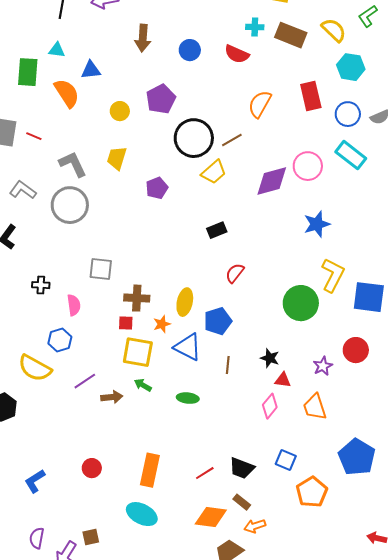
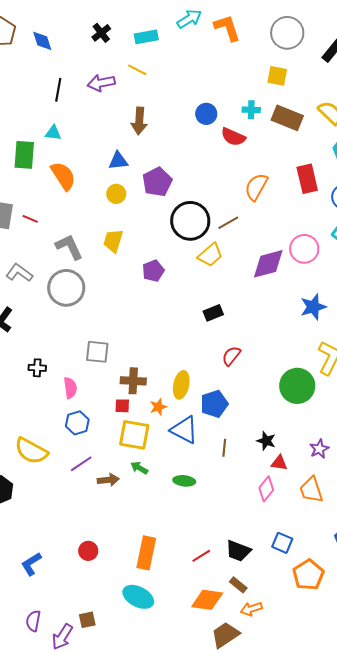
blue circle: (190, 50) -> (206, 114), moved
blue triangle: (91, 70) -> (118, 161), moved
blue hexagon: (60, 340) -> (77, 423), moved

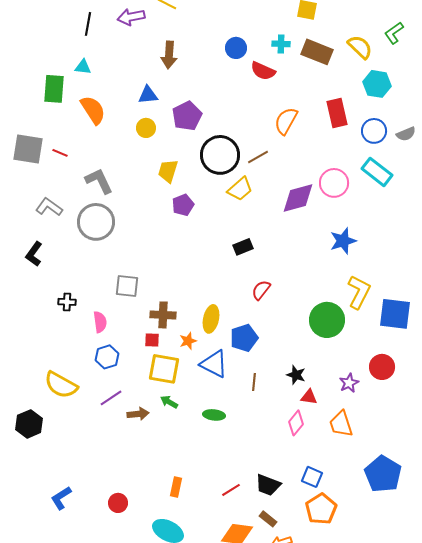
yellow trapezoid: (113, 241) -> (168, 171), moved
red circle: (88, 551) -> (118, 503), moved
orange rectangle: (146, 553) -> (176, 487), size x0.6
orange pentagon: (308, 575) -> (321, 509), moved

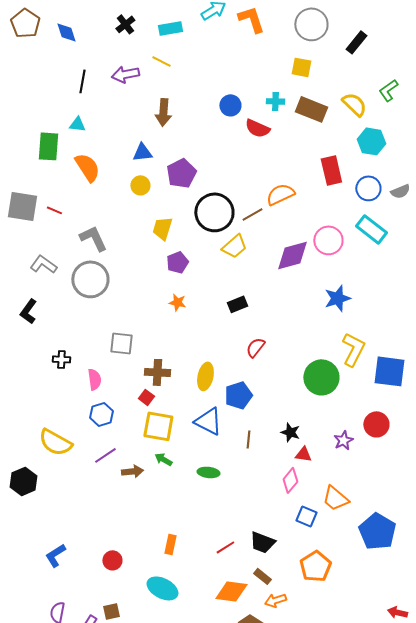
orange semicircle: (286, 121) -> (280, 194), moved, turned 36
red square: (152, 340) -> (146, 397), turned 35
orange star: (188, 341) -> (177, 302), moved, turned 30
orange trapezoid: (341, 424) -> (335, 498), moved, turned -32
blue square: (312, 477) -> (306, 516), moved

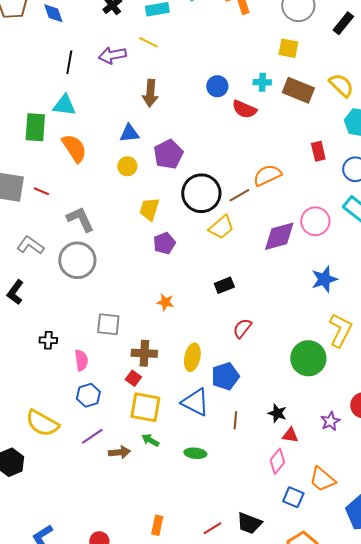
cyan triangle: (77, 124) -> (64, 105), size x1.4
red rectangle: (331, 170) -> (318, 151), size x0.7
orange star: (177, 302) -> (165, 302), moved

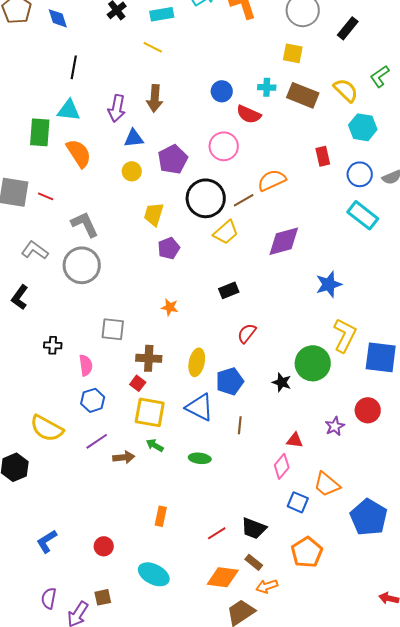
purple arrow: (112, 55) -> (117, 108), moved, turned -68
pink circle: (315, 221) -> (224, 146), moved
black star: (277, 413) -> (282, 382), moved
orange rectangle: (157, 525) -> (161, 516), moved

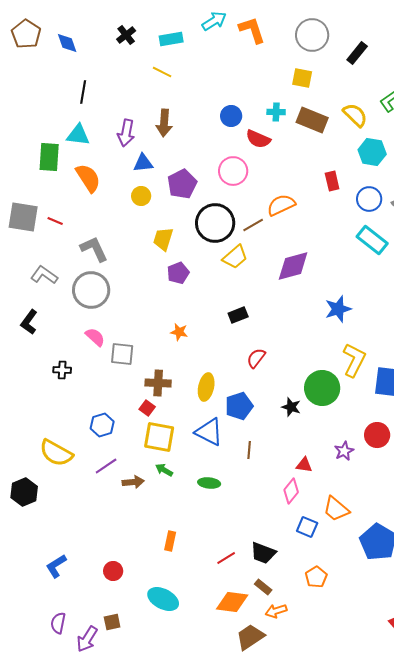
pink semicircle: (86, 365) -> (95, 337), moved, turned -40
orange pentagon: (307, 552) -> (316, 577), size x0.7

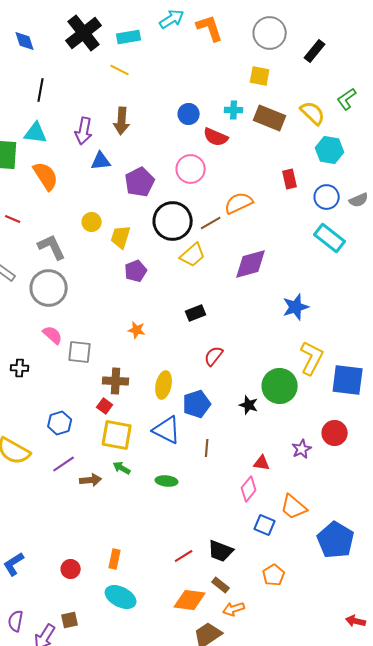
black cross: (126, 35) -> (84, 33), size x1.8
yellow circle: (141, 196) -> (92, 222), moved
orange rectangle: (170, 541) -> (115, 559), moved

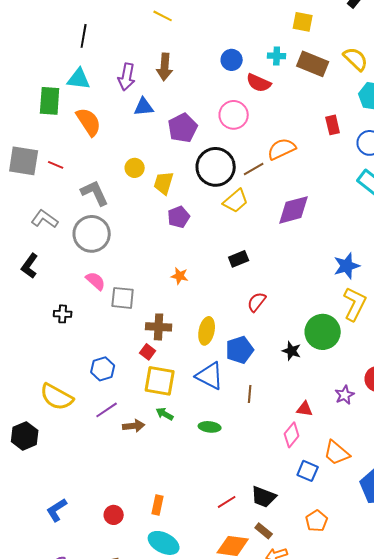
blue star: (296, 307) -> (347, 266), moved

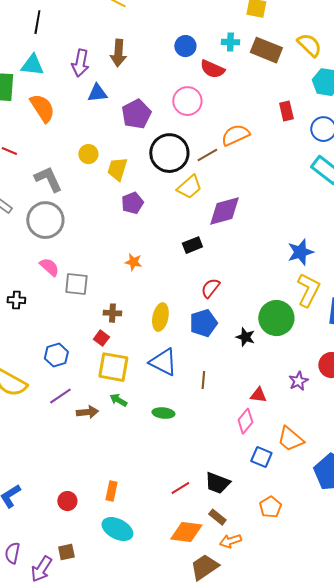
purple diamond: (294, 210) -> (224, 211), moved
brown cross: (159, 327) -> (112, 313), size x0.7
blue pentagon: (240, 350) -> (203, 323), moved

